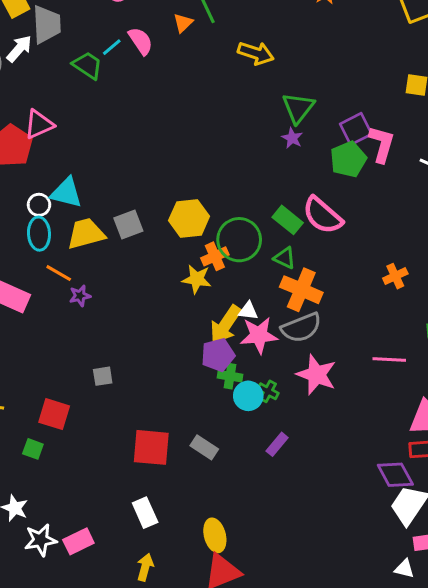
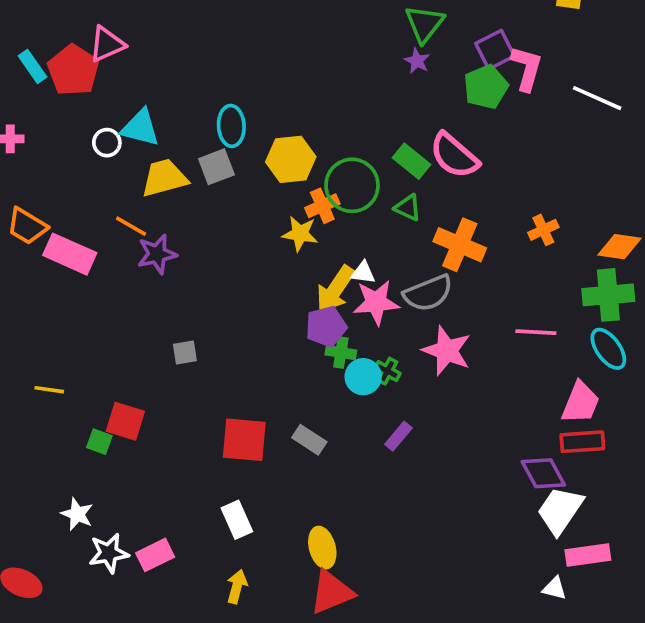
cyan ellipse: (39, 234) -> (231, 126), moved
orange cross: (301, 290) -> (460, 245), moved
purple star: (80, 296) -> (157, 254), size x1.5
red square: (54, 414) -> (125, 421), moved

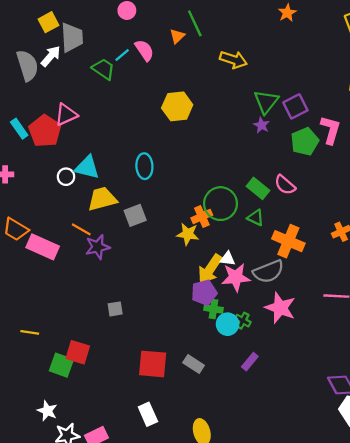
purple square: (495, 50) -> (295, 106), moved
pink semicircle: (454, 156) -> (285, 185), size x0.7
yellow hexagon: (291, 159) -> (177, 106), moved
gray square: (216, 167) -> (135, 215), moved
green square: (99, 442) -> (61, 365), size x1.5

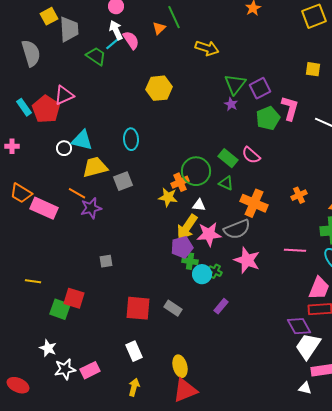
white arrow: (51, 56) -> (116, 30), moved, turned -66
white triangle: (228, 259) -> (199, 205), moved

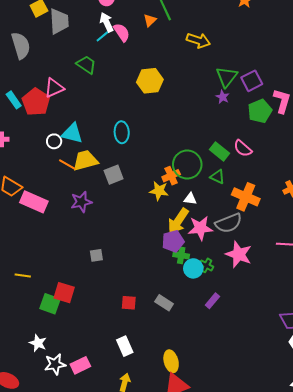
green trapezoid: (96, 56) -> (86, 65), moved
orange line: (77, 193) -> (67, 165), moved
red square: (138, 308) -> (129, 303), size x0.6

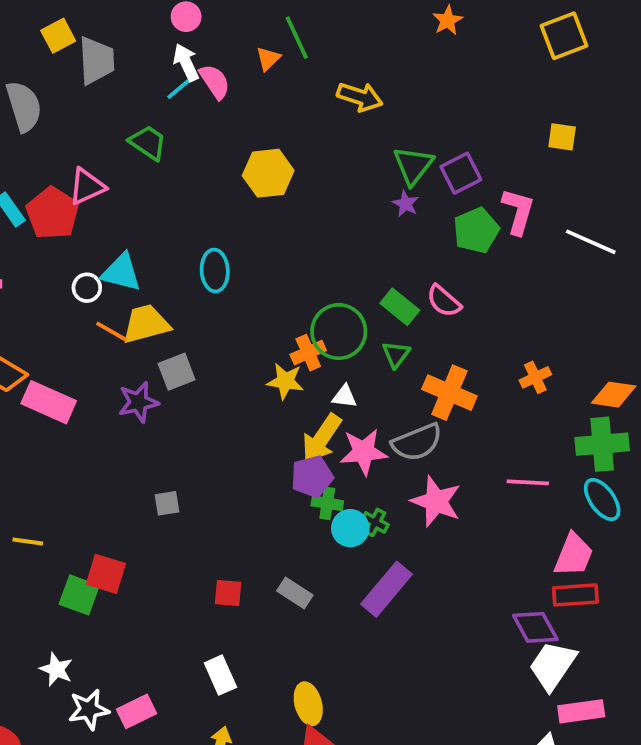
gray square: (114, 175) -> (177, 372), moved
green triangle: (217, 177) -> (396, 354), turned 42
purple rectangle: (212, 301) -> (386, 589), size x1.8

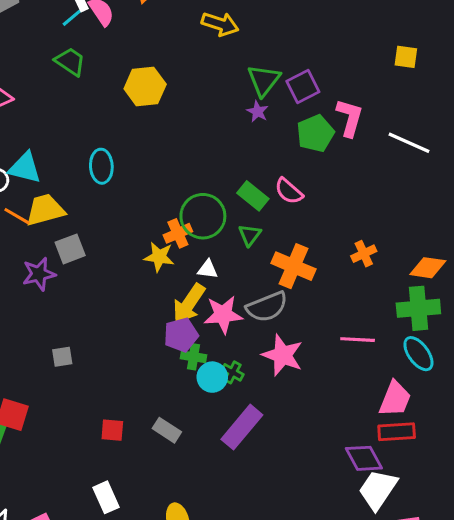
yellow square: (562, 137) -> (406, 57), moved
green trapezoid: (148, 143) -> (70, 62), moved

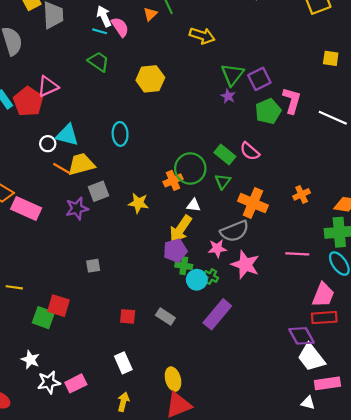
cyan line: (72, 18) -> (100, 31), turned 56
yellow star: (159, 257) -> (138, 203), moved
pink star: (223, 315) -> (217, 248), moved, size x0.7
white trapezoid: (378, 490) -> (311, 357), turned -72

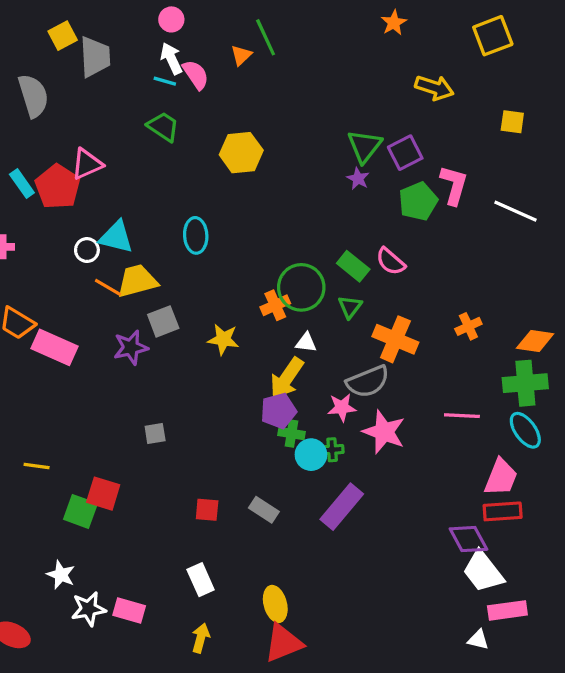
yellow arrow: (202, 36) -> (434, 88), moved
green cross: (211, 277) -> (332, 450), turned -32
pink rectangle: (76, 383) -> (129, 610), turned 42

